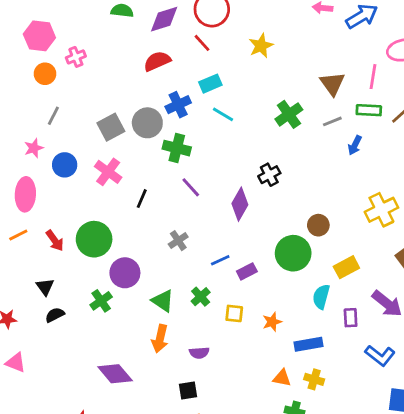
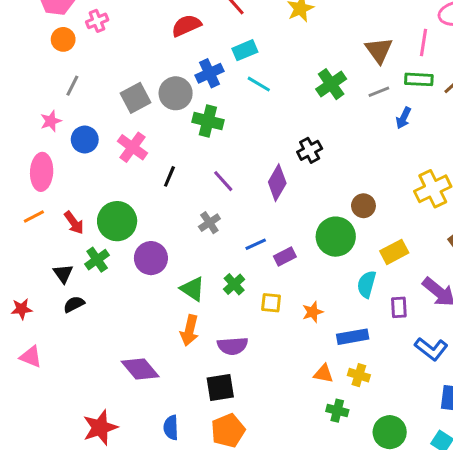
purple line: (191, 187) -> (223, 181), moved
green cross: (101, 301) -> (97, 260), moved
purple semicircle: (199, 353) -> (233, 346), size x1.4
black square: (188, 391) -> (220, 387), size x1.4

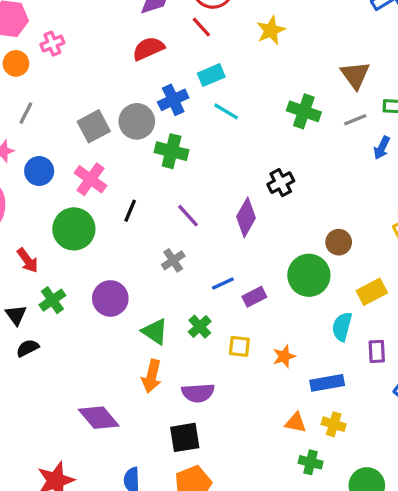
green cross: (331, 84) -> (304, 111), turned -36
green circle: (117, 221) -> (74, 229), moved

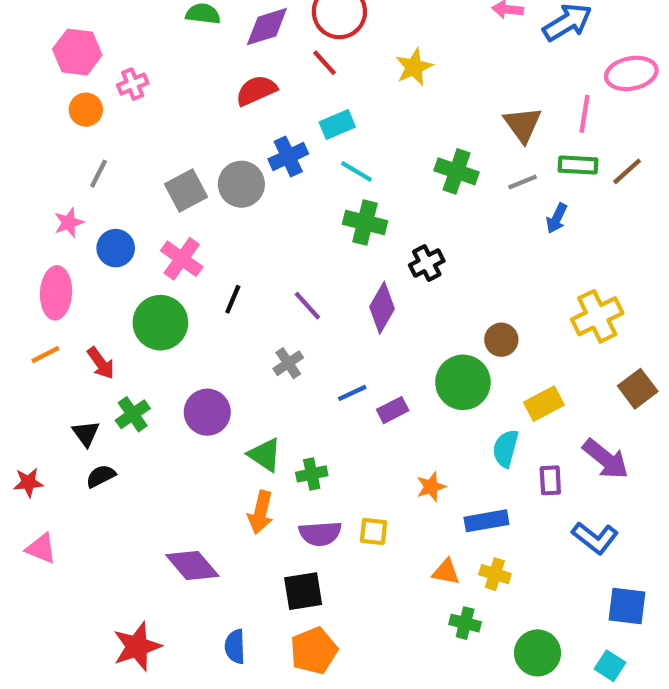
green cross: (172, 151) -> (365, 223), moved
green cross: (200, 327) -> (312, 474), moved, turned 30
yellow square: (239, 346) -> (373, 531), moved

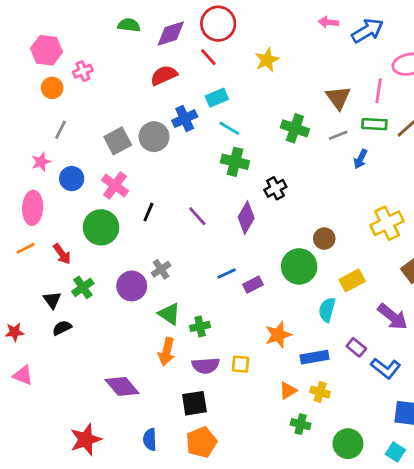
gray cross: (288, 363) -> (161, 269), moved
purple rectangle: (550, 480) -> (356, 347), moved, turned -48
orange star: (431, 487) -> (278, 335), size x1.4
orange triangle: (446, 572) -> (288, 391), turned -42

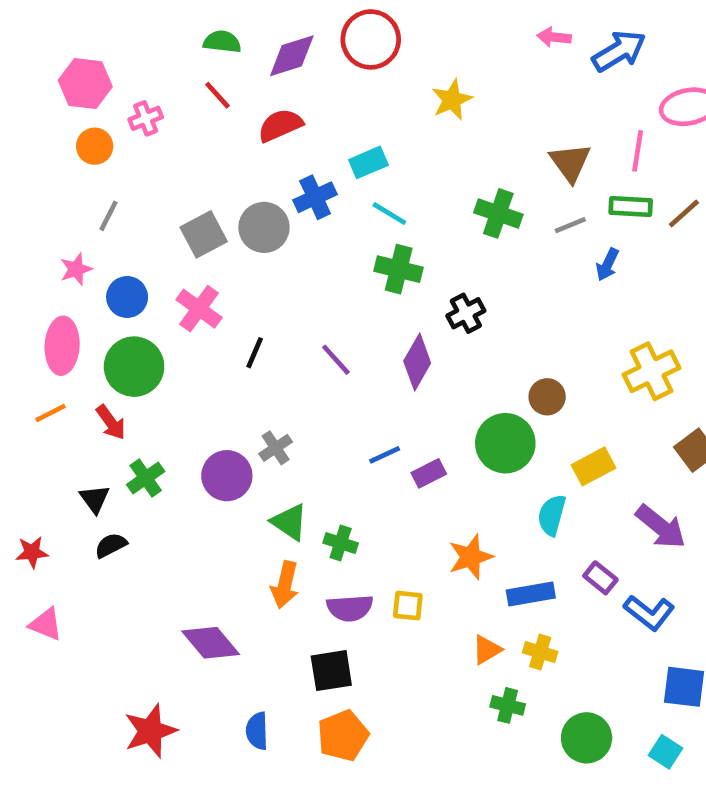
red line: (208, 57) -> (218, 95), moved
green circle: (101, 227) -> (134, 367), moved
green cross: (200, 326) -> (341, 543), turned 30

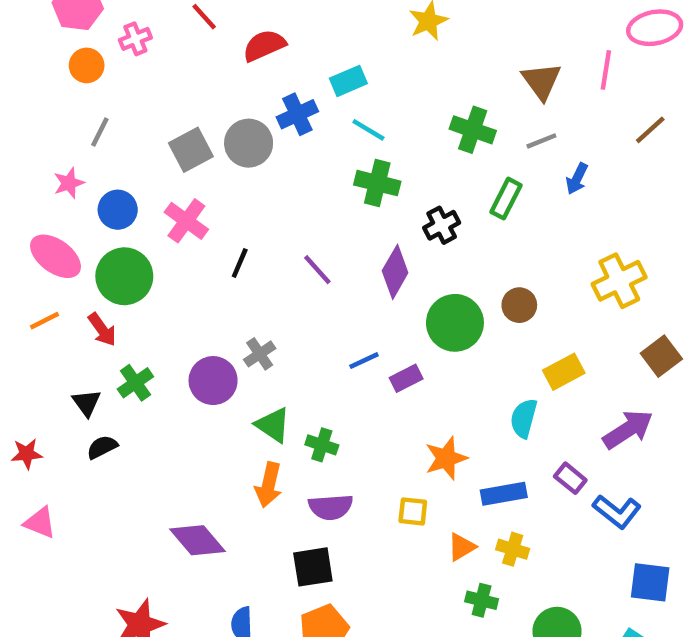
green rectangle: (631, 207) -> (506, 199), moved, turned -66
pink ellipse: (62, 346) -> (56, 256), turned -57
green circle: (505, 443) -> (455, 323), moved
purple arrow: (661, 527) -> (628, 429), turned -72
yellow square: (408, 606) -> (413, 511), moved

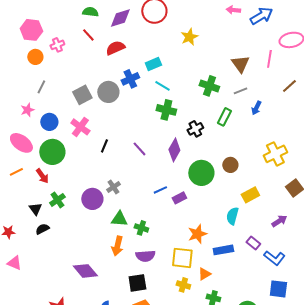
green triangle: (273, 425) -> (119, 219), turned -30
purple arrow: (628, 429) -> (279, 221), size x0.7
yellow square: (413, 511) -> (182, 258), size x1.6
yellow cross: (513, 549) -> (183, 285), moved
blue square: (650, 582) -> (278, 289), moved

